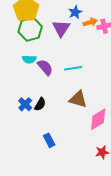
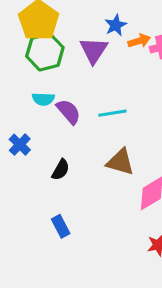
blue cross: (25, 104) -> (20, 145), moved
blue rectangle: (49, 140) -> (61, 226), moved

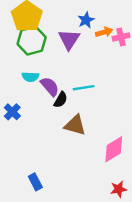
brown triangle: (120, 162) -> (75, 125), moved
black semicircle: (61, 170) -> (61, 100), moved
blue rectangle: (61, 226) -> (35, 182), moved

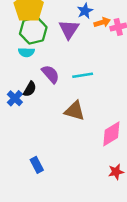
cyan semicircle: (30, 77) -> (26, 52), moved
black semicircle: (61, 100) -> (30, 89), moved

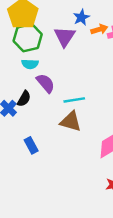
cyan semicircle: (26, 52) -> (30, 64), moved
cyan line: (83, 75) -> (74, 100), moved
blue rectangle: (37, 165) -> (31, 145), moved

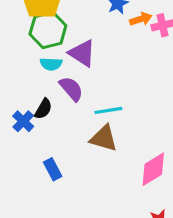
purple triangle: (65, 36) -> (82, 53), moved, turned -30

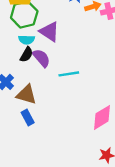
black semicircle: (43, 109) -> (26, 55), moved
brown triangle: (104, 138) -> (26, 95), moved

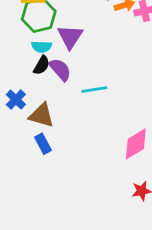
purple triangle: (49, 32) -> (70, 37), turned 30

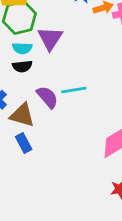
black semicircle: (42, 65) -> (22, 66), turned 54
purple semicircle: (60, 70) -> (47, 97), moved

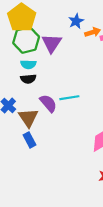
purple triangle: (50, 38) -> (52, 43), moved
brown triangle: (22, 115) -> (28, 118), turned 40

